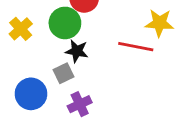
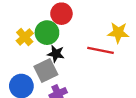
yellow cross: (21, 29) -> (25, 37), moved
gray square: (63, 73) -> (46, 70), size x1.5

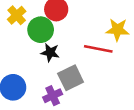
yellow cross: (25, 37) -> (17, 15), moved
gray square: (46, 70) -> (71, 78), moved

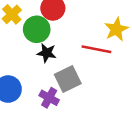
yellow star: (117, 30) -> (116, 29), turned -30
purple cross: (53, 96) -> (49, 98), turned -36

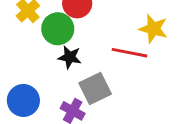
yellow star: (116, 29) -> (153, 29), turned -30

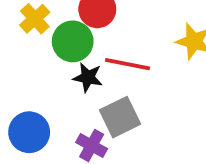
red line: (129, 53) -> (128, 64), moved

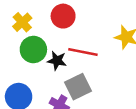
green circle: (73, 41) -> (33, 49), moved

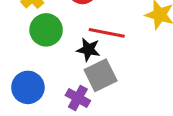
black star: (57, 61) -> (88, 50), moved

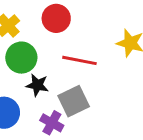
black star: (88, 50) -> (37, 85), moved

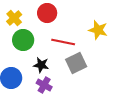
black star: (37, 85) -> (41, 65), moved
gray square: (74, 101) -> (76, 63), moved

